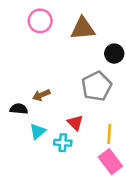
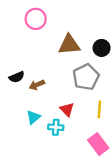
brown triangle: (83, 28) -> (69, 45), moved
black semicircle: (19, 109) -> (17, 77), moved, turned 152
yellow line: (109, 134) -> (99, 109), moved

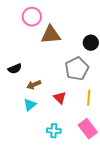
brown triangle: (69, 45) -> (51, 35), moved
brown arrow: (37, 85) -> (34, 85), moved
cyan cross: (56, 127) -> (54, 131), moved

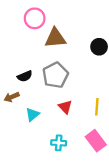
black semicircle: (15, 69) -> (25, 76), moved
gray pentagon: (77, 69) -> (55, 75), moved
brown arrow: (34, 85) -> (12, 97), moved

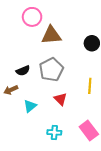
yellow line: (97, 107) -> (90, 86), moved

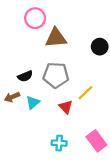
gray pentagon: (51, 70) -> (56, 75), turned 30
yellow line: (90, 86) -> (85, 93), moved, turned 42
cyan triangle: (30, 106) -> (33, 103), moved

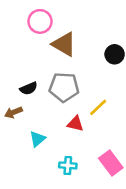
brown triangle: (56, 38) -> (64, 44), turned 35
cyan triangle: (33, 103) -> (37, 139), moved
red triangle: (66, 107) -> (75, 124), turned -32

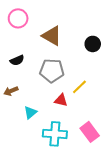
pink circle: (40, 21) -> (18, 18), moved
black semicircle: (29, 88) -> (17, 60), moved
cyan cross: (68, 165) -> (55, 134), size x1.6

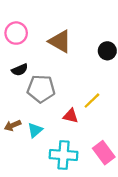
pink circle: (18, 18) -> (16, 33), moved
gray pentagon: (52, 71) -> (41, 89), moved
brown arrow: (11, 91) -> (13, 125), moved

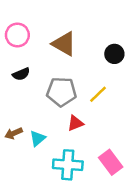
gray pentagon: (41, 89) -> (61, 92), moved
yellow line: (92, 101) -> (98, 94), moved
red triangle: (71, 116) -> (75, 123), turned -35

